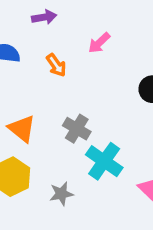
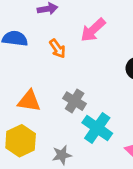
pink arrow: (99, 43) -> (93, 30), size x1.4
orange triangle: (22, 129) -> (29, 101), turned -30

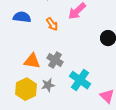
gray cross: (75, 101) -> (55, 60), moved
gray star: (62, 155) -> (48, 85), moved

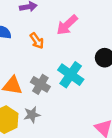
cyan cross: (80, 80) -> (71, 75), moved

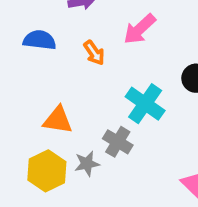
gray cross: (40, 84) -> (118, 142), moved

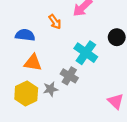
blue semicircle: (40, 40) -> (25, 35), moved

